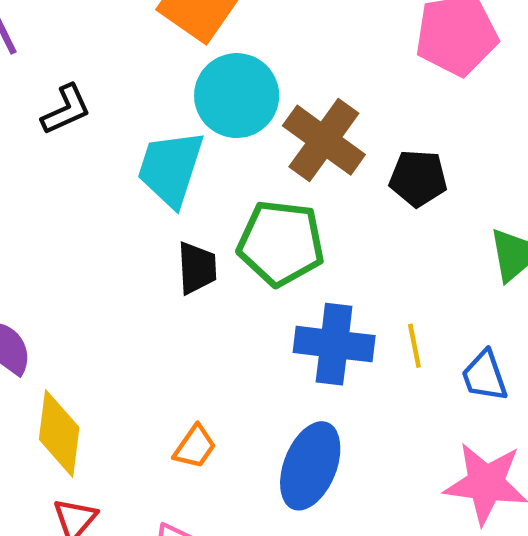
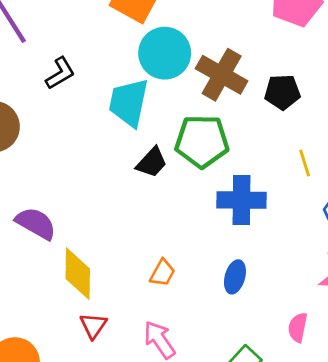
black trapezoid: (197, 268) -> (152, 162), turned 52
yellow line: (414, 346) -> (305, 163), moved
blue ellipse: (310, 466) -> (235, 277), size x0.6

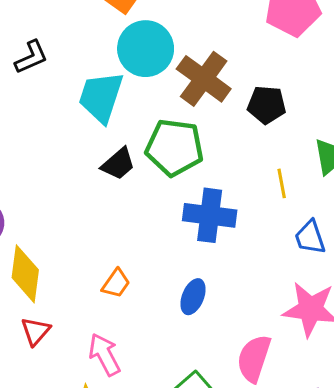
pink semicircle: (298, 327) -> (254, 358), size x1.5

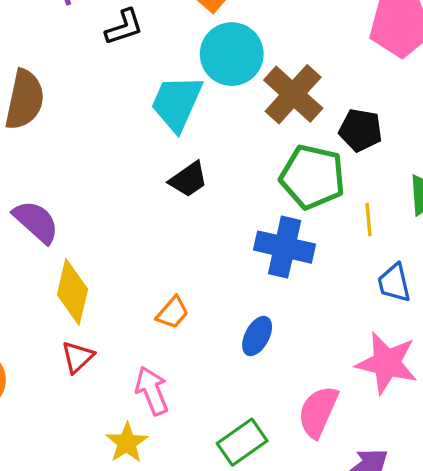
black L-shape: (31, 57) -> (124, 27), moved
green pentagon: (174, 147) -> (312, 177), moved

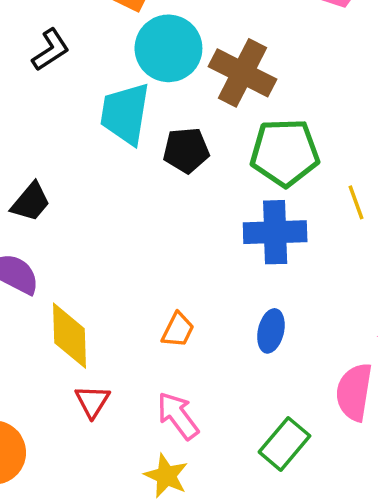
black pentagon: (360, 130) -> (186, 150), moved
black trapezoid: (188, 179) -> (31, 202), moved
yellow line: (369, 220) -> (356, 202), moved

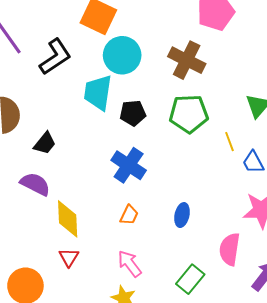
black L-shape: (51, 50) -> (55, 57), size x1.5
brown cross: (243, 73) -> (187, 60), moved
blue cross: (275, 232) -> (129, 165), moved, turned 36
red triangle: (92, 401) -> (69, 257), moved

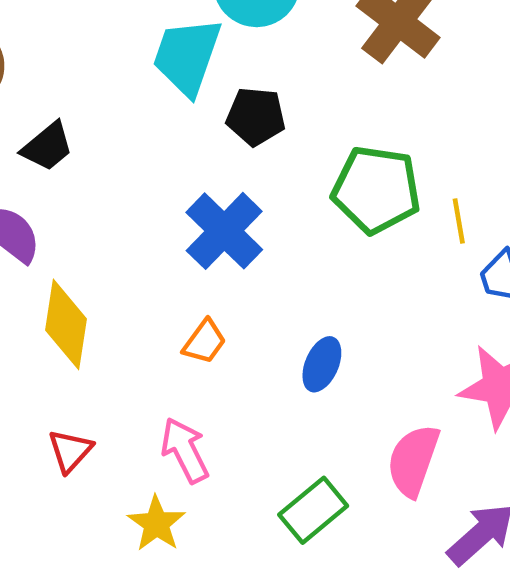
green pentagon: (189, 114) -> (376, 190), moved
red triangle: (69, 257) -> (70, 451), moved

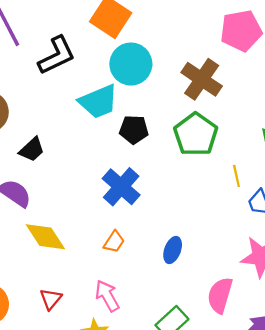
cyan trapezoid: (187, 56) -> (98, 102), turned -129
green pentagon: (376, 190) -> (196, 134), moved, turned 30
yellow diamond: (66, 324) -> (45, 237), turned -39

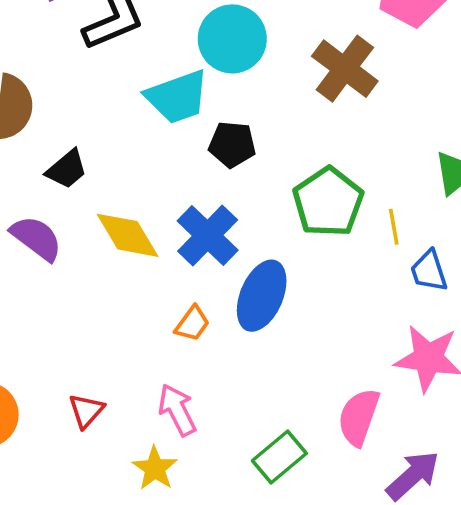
green pentagon: (196, 134) -> (328, 202), moved
yellow diamond: (45, 237) -> (128, 235), moved
blue ellipse: (173, 250) -> (262, 296), moved, size x1.6

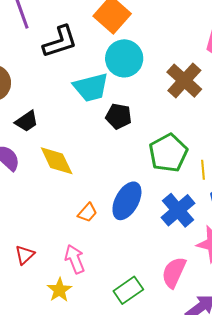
blue cross: (208, 236) -> (178, 210), moved

